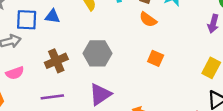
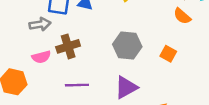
orange square: (156, 58) -> (168, 54), moved
brown cross: (56, 61) -> (68, 46), moved

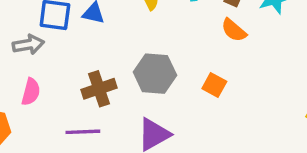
brown cross: (68, 46) -> (99, 89), moved
pink semicircle: (41, 57) -> (31, 92), turned -60

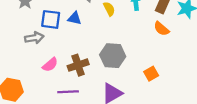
orange square: (214, 85) -> (151, 74), moved, turned 32
pink semicircle: (31, 92) -> (50, 65), moved, turned 35

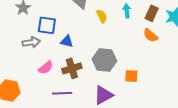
blue triangle: (75, 18) -> (67, 41), moved
orange square: (151, 74) -> (131, 76), moved, turned 32

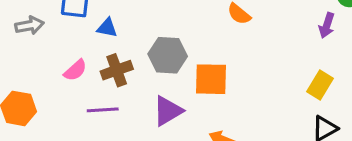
gray arrow: (31, 42) -> (29, 25), moved
orange square: (131, 76) -> (211, 79), size x1.6

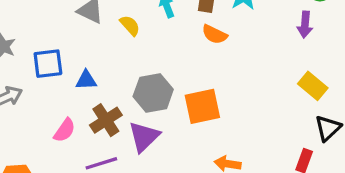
yellow rectangle: (320, 85) -> (313, 86), turned -68
purple triangle: (168, 111) -> (144, 137), moved

